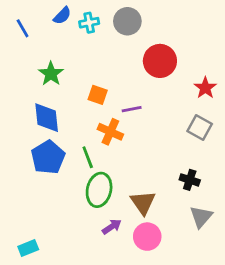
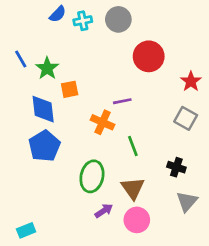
blue line: (23, 28) -> (21, 59), moved
orange square: (98, 95) -> (70, 89), moved, turned -30
green line: (88, 157) -> (133, 146), moved

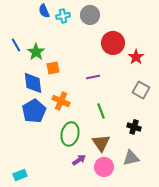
blue semicircle: (58, 14) -> (44, 11), turned 112
red star: (191, 81) -> (136, 57), moved
orange cross: (103, 122) -> (61, 101), moved
gray triangle: (187, 201) -> (131, 158), moved, turned 36

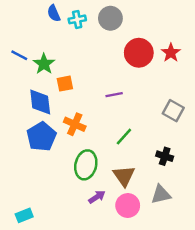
blue line: (16, 45) -> (19, 55), turned -32
red star: (136, 57) -> (171, 53), moved
green line: (101, 111) -> (124, 137), turned 63

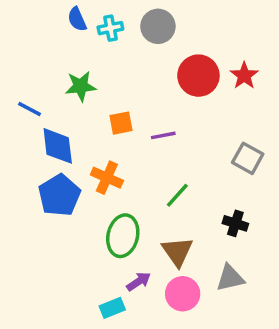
blue line: (19, 55) -> (30, 109), moved
green star: (44, 64) -> (81, 86), moved, turned 30
orange square: (65, 84) -> (121, 123), moved
cyan rectangle: (24, 215) -> (112, 308), moved

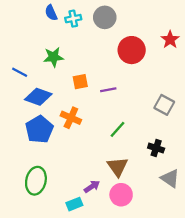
red star: (244, 76) -> (170, 40), moved
blue diamond: (58, 146) -> (38, 97), turned -64
green ellipse: (123, 236) -> (36, 181), moved
gray triangle: (230, 278) -> (170, 178), moved, turned 48

